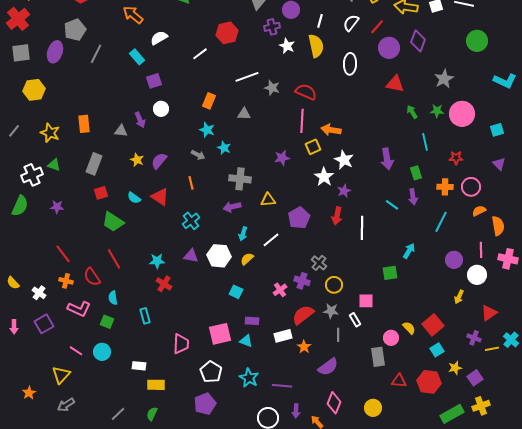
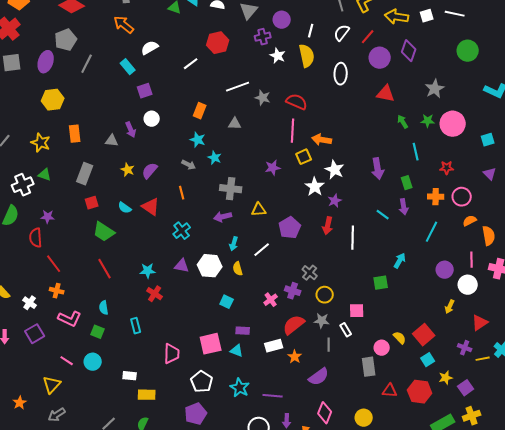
yellow hexagon: (34, 90) -> (53, 100), moved
yellow semicircle: (247, 259) -> (238, 269), turned -64
red semicircle: (92, 277) -> (36, 238), moved, turned 30

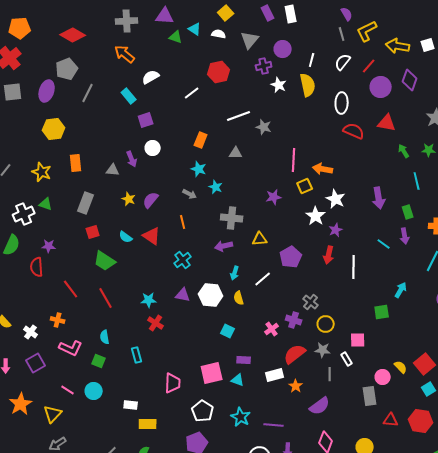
red semicircle: (297, 102) -> (354, 131), moved
red line: (54, 264) -> (71, 289), moved
orange star: (20, 403) -> (21, 404), moved, size x1.6

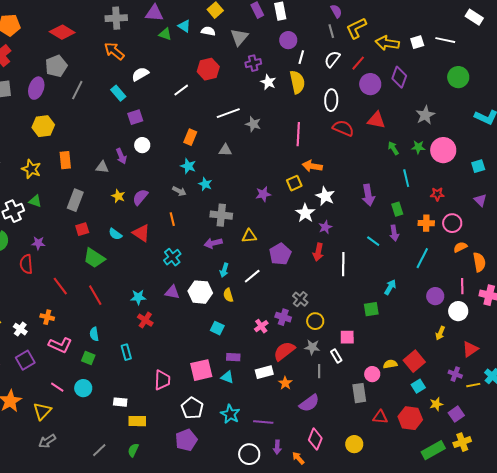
purple circle: (283, 49) -> (288, 40), moved
pink line: (294, 160) -> (298, 134), moved
yellow semicircle: (401, 367) -> (390, 364), turned -56

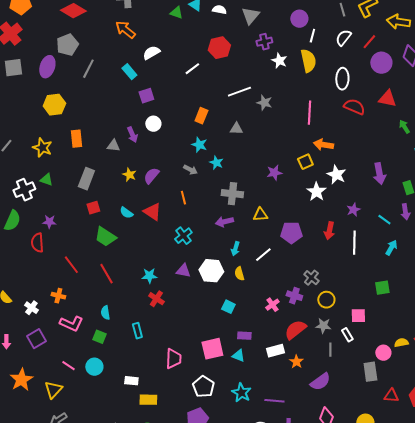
purple star: (325, 227) -> (353, 210), moved
purple pentagon: (280, 254) -> (291, 233), turned 30
cyan arrow: (390, 287) -> (391, 248), moved

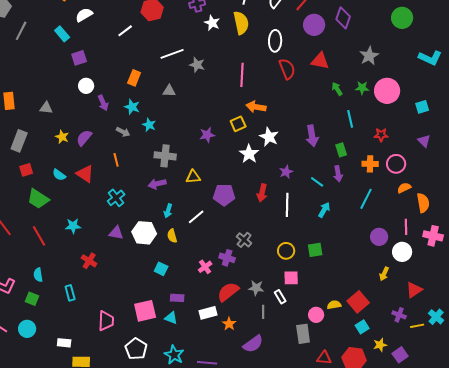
red semicircle: (354, 107) -> (287, 69), turned 45
purple arrow: (132, 135) -> (103, 103), moved
cyan star: (149, 276) -> (73, 226), moved
yellow circle: (326, 300) -> (286, 251), moved

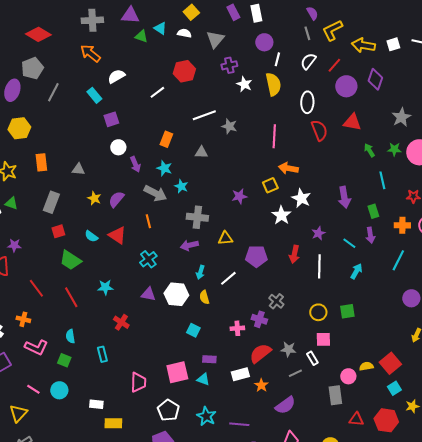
gray arrow: (123, 132) -> (155, 193), size x1.6
pink cross: (205, 267) -> (237, 328), turned 32
gray line: (263, 312) -> (295, 373), turned 64

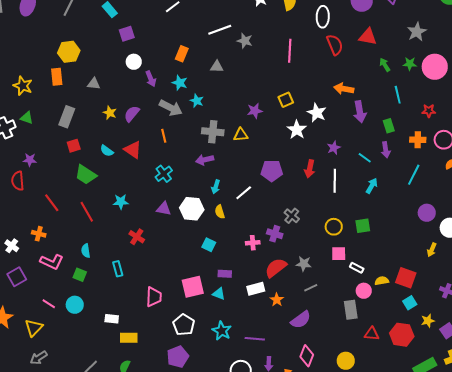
yellow hexagon: (19, 128) -> (69, 52), moved
orange arrow: (288, 168) -> (344, 89), moved
yellow triangle: (225, 238) -> (241, 135), moved
white rectangle: (312, 358) -> (357, 268), moved, turned -32
red square: (390, 363) -> (406, 278), turned -30

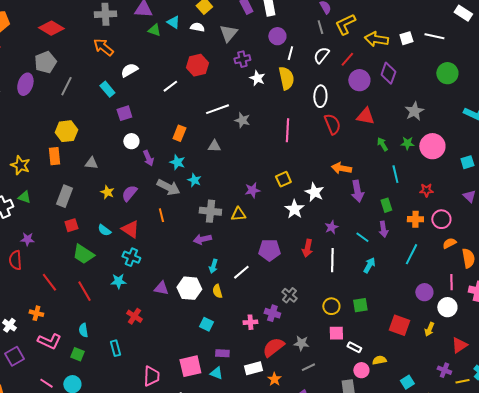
cyan cross: (164, 174) -> (131, 257), moved, turned -30
red square: (406, 278) -> (399, 325), moved

